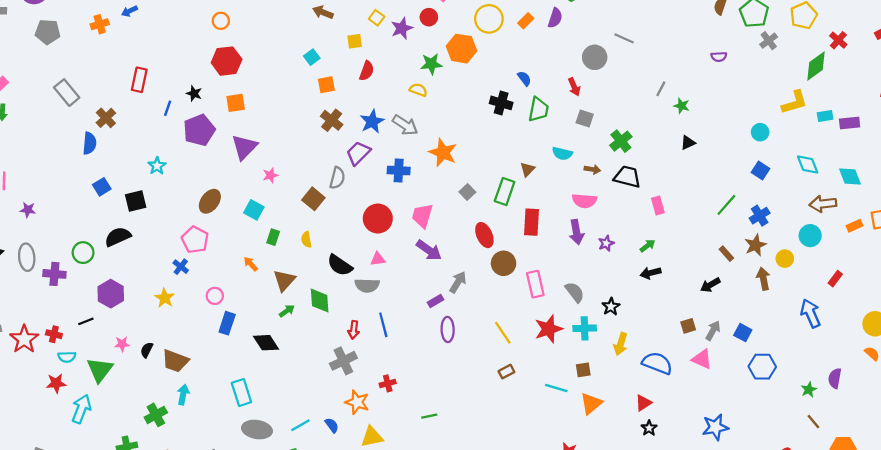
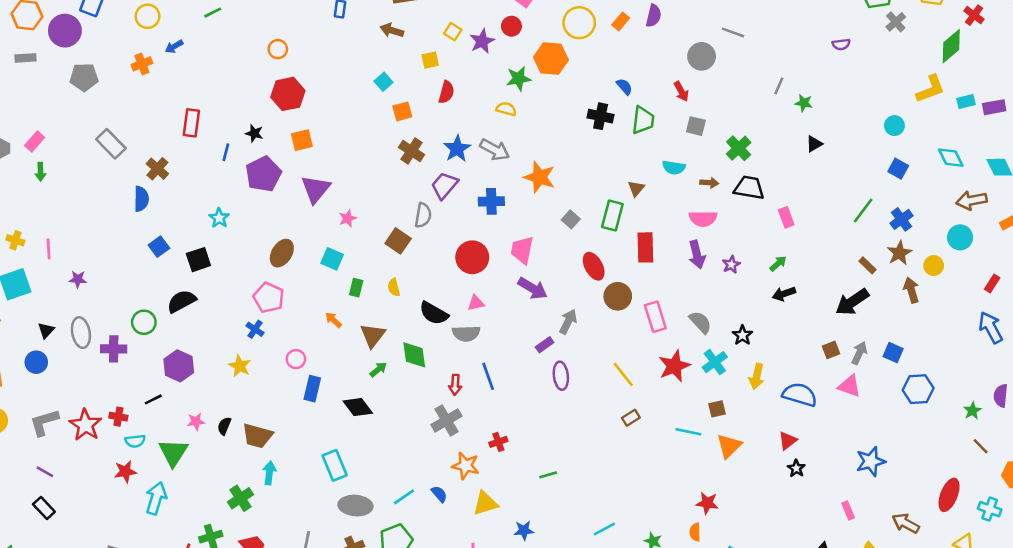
black arrow: (710, 285) -> (852, 302), size x1.5
blue arrow: (811, 313) -> (991, 328), moved
cyan cross: (585, 328) -> (715, 362), turned -30

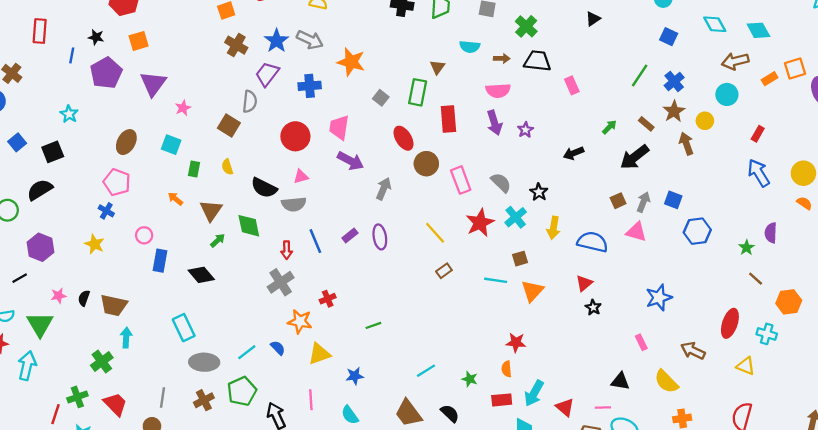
green arrow: (778, 264) -> (609, 127), moved
purple rectangle: (545, 345) -> (350, 236), moved

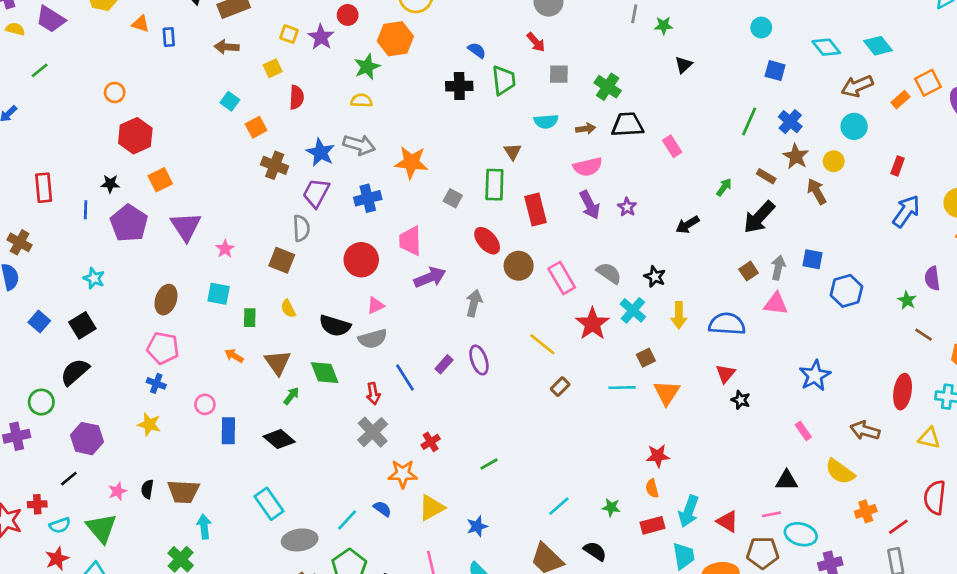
purple arrow: (350, 161) -> (430, 277), turned -40
blue arrow: (759, 173) -> (906, 211), turned 76

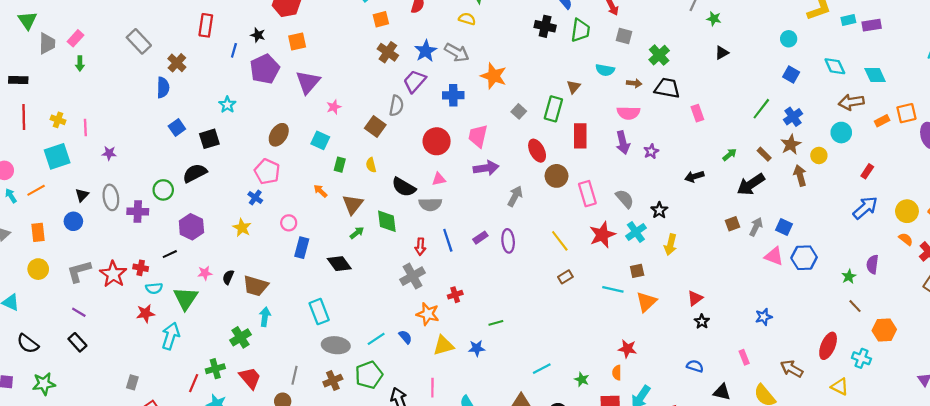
pink triangle: (776, 304) -> (774, 256), moved
blue semicircle: (727, 324) -> (695, 366), moved, size x0.6
blue star: (815, 376) -> (764, 317), size x0.7
blue star: (477, 526) -> (477, 348), moved

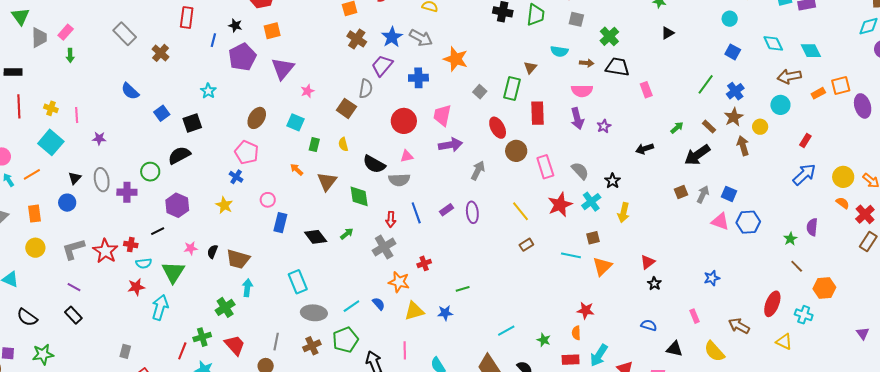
blue semicircle: (163, 88) -> (130, 91), moved, turned 132
cyan square: (57, 156) -> (51, 142), turned -30
green arrow: (357, 233) -> (347, 234), moved

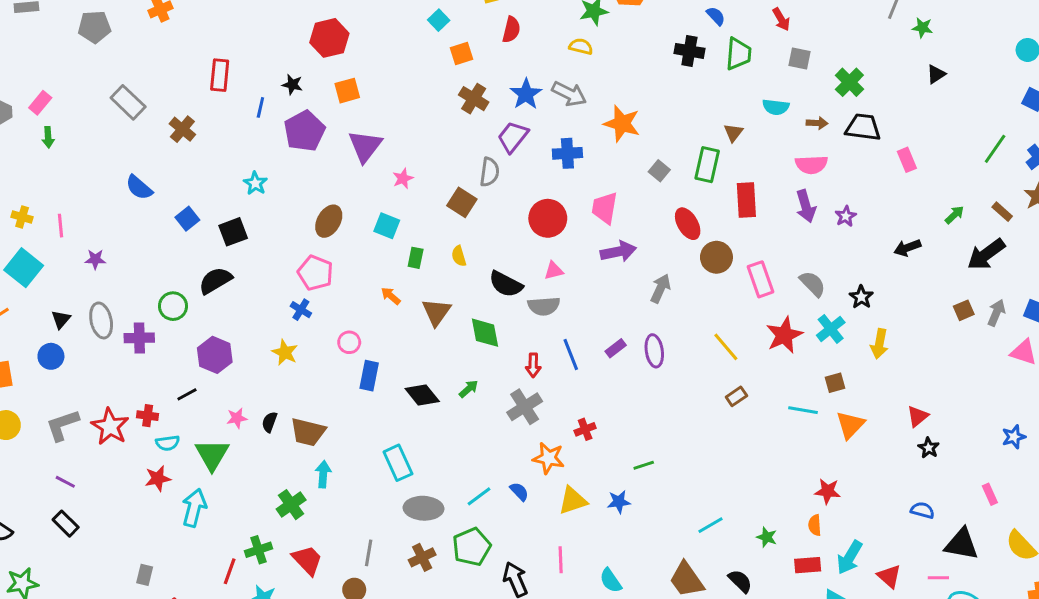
black triangle: (674, 349) -> (962, 544), size x1.4

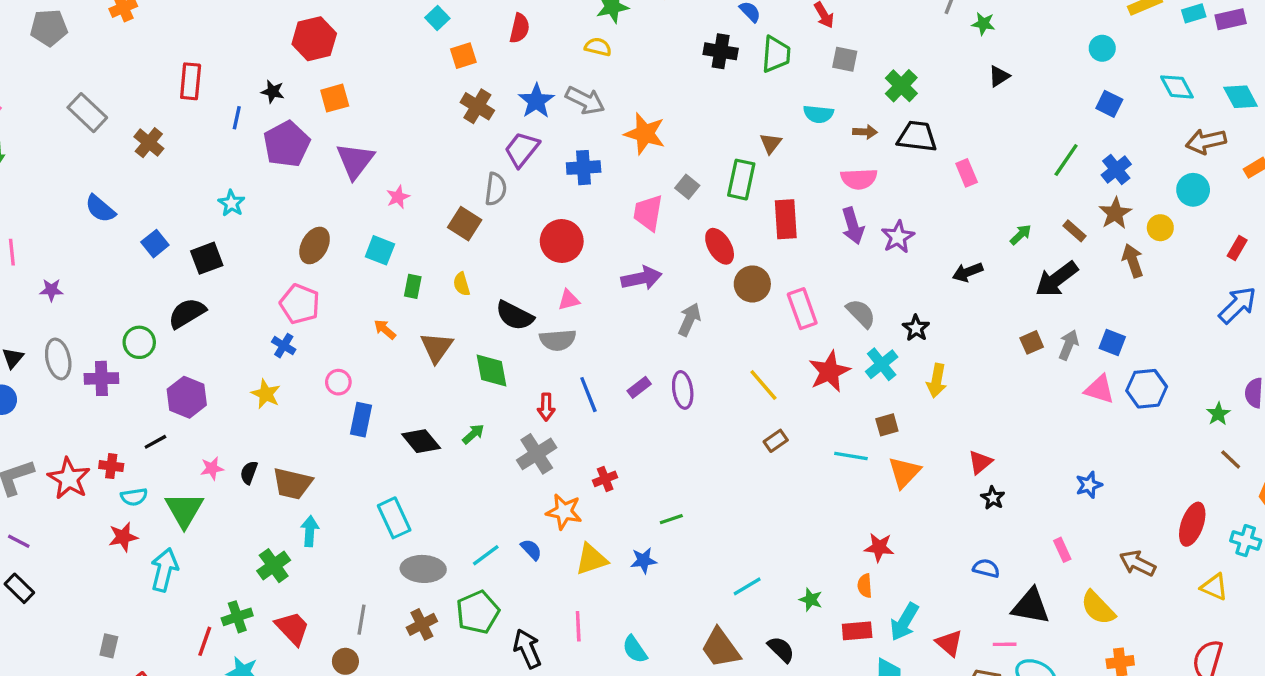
pink trapezoid: (605, 208) -> (648, 213), moved
purple star: (846, 216) -> (898, 237), size x1.4

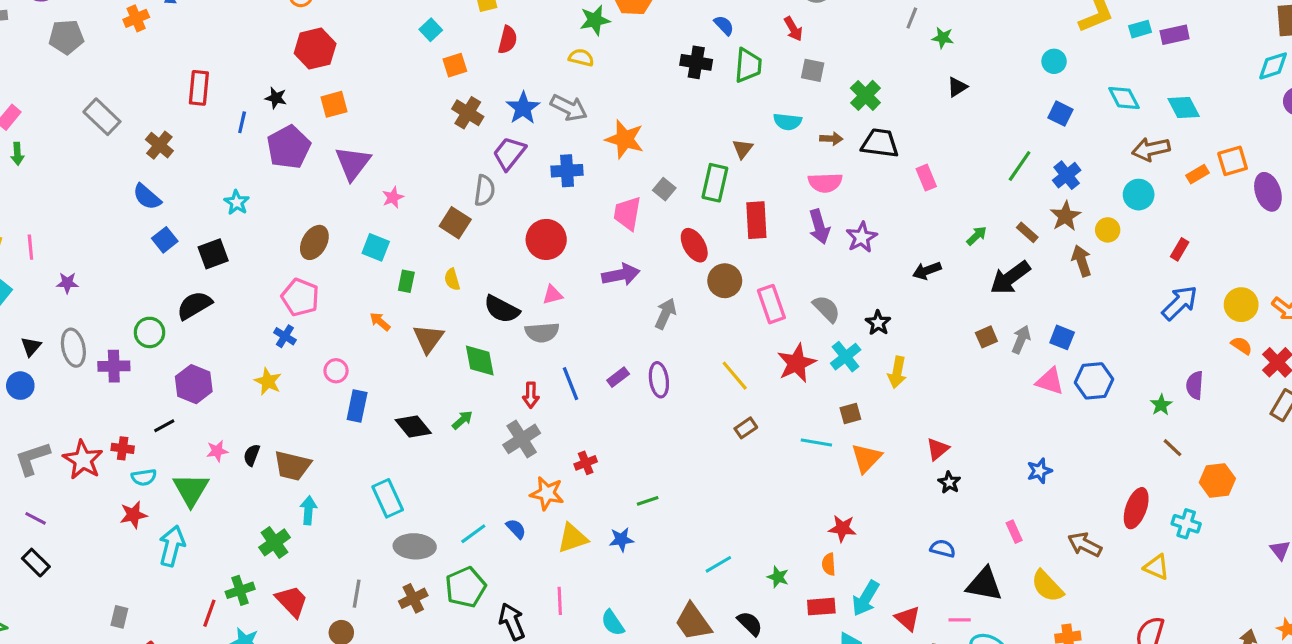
blue semicircle: (100, 209) -> (147, 197), moved

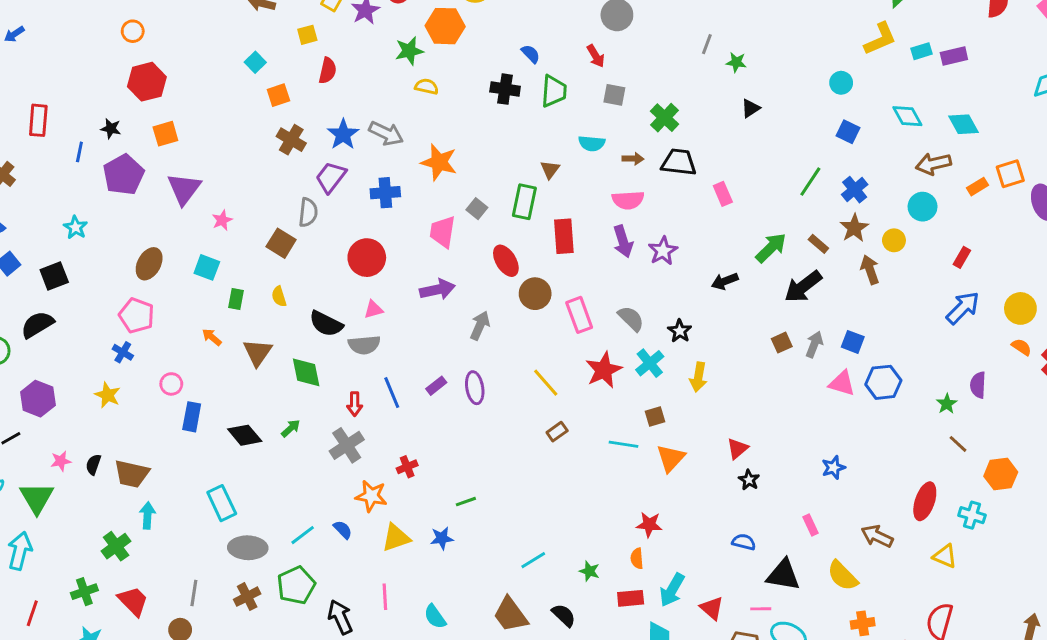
yellow semicircle: (581, 58) -> (427, 87), moved
green arrow: (977, 236) -> (771, 248), size x1.6
red line: (209, 613) -> (32, 613), moved

